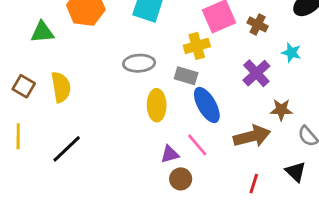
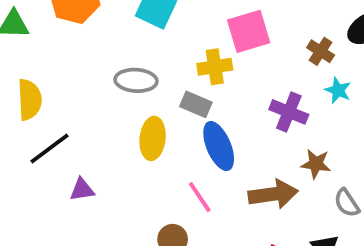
brown cross: (258, 24) -> (321, 51), moved
purple cross: (256, 73) -> (289, 112), turned -32
black line: (67, 149) -> (49, 148), moved
purple triangle: (170, 154) -> (82, 190), moved

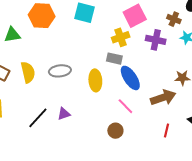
gray ellipse: (136, 80) -> (60, 71), moved
purple cross: (289, 112) -> (156, 40), moved
black line: (49, 148) -> (38, 118), moved

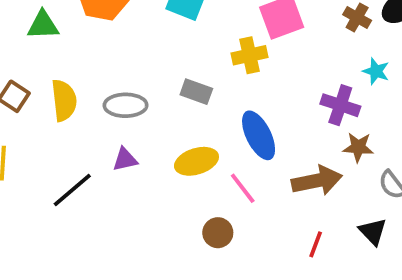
brown cross: (174, 19) -> (357, 17), moved
purple cross: (156, 40) -> (340, 105), moved
gray rectangle: (114, 59) -> (196, 92), moved
yellow ellipse: (95, 80) -> (196, 161), moved, turned 70
purple triangle: (64, 114) -> (125, 159), moved

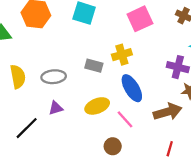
yellow cross: (250, 55) -> (122, 55), moved

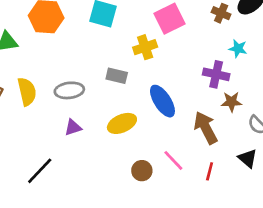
yellow cross: (122, 55) -> (145, 47), moved
brown arrow: (168, 112) -> (206, 128), turned -100
pink line: (125, 119) -> (173, 160), moved
black line: (27, 128) -> (40, 171), moved

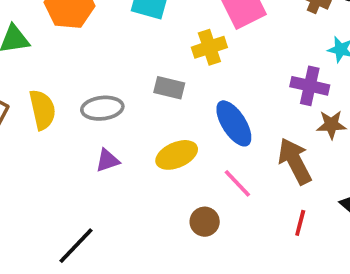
pink line: (173, 160) -> (237, 183), moved
black line: (40, 171) -> (76, 246), moved

